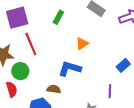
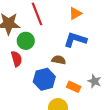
orange triangle: (82, 44) -> (75, 13), moved

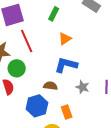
gray star: (94, 81) -> (82, 87), moved
orange rectangle: (74, 87) -> (67, 112), turned 48

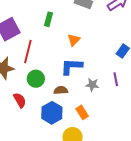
orange triangle: (65, 39) -> (74, 40), moved
red line: (27, 41) -> (28, 52), turned 50
green circle: (17, 68) -> (36, 79), moved

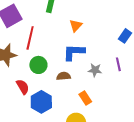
blue hexagon: (52, 113) -> (41, 102), moved

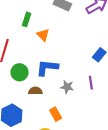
orange triangle: (76, 26) -> (43, 35), moved, turned -32
green circle: (38, 65) -> (20, 72), moved

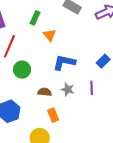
blue L-shape: (47, 68) -> (64, 62), moved
brown semicircle: (35, 91) -> (45, 92), moved

